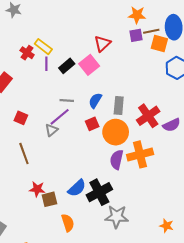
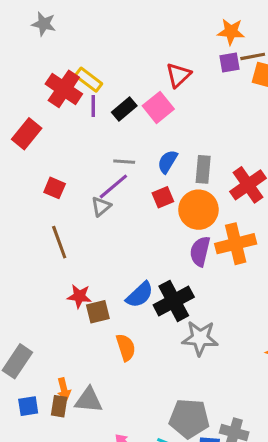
red cross: (27, 53) -> (64, 89), size x1.6

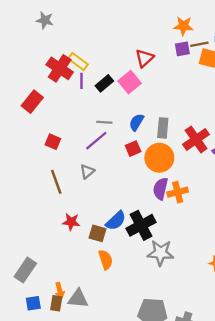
gray triangle: (101, 207) -> (87, 171), moved
orange cross: (236, 244) -> (178, 192), moved, size x0.7
brown square: (98, 312) -> (97, 233), moved, turned 30

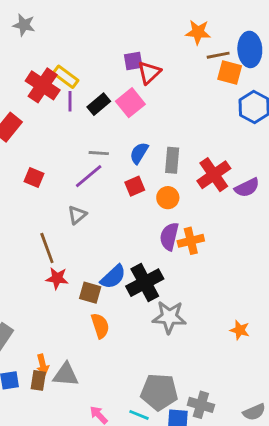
purple square: (182, 49) -> (133, 61), moved
orange circle: (159, 158) -> (168, 198), size x0.6
brown line: (56, 182) -> (47, 248), moved

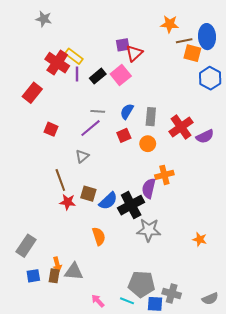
purple semicircle: (169, 237) -> (149, 188), moved
brown square: (90, 293) -> (88, 194), moved

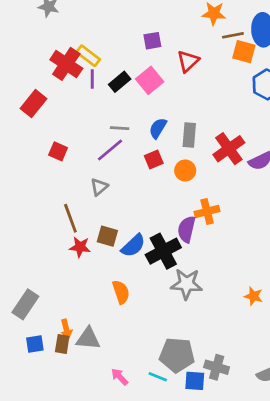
red triangle: (134, 53) -> (188, 61), moved

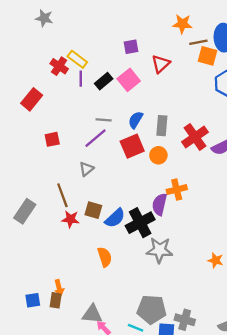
red cross: (66, 64) -> (59, 66), size x0.7
red square: (58, 151) -> (52, 139), turned -35
red square: (154, 160) -> (132, 146), size x1.5
gray rectangle: (25, 304) -> (25, 211), moved
gray triangle: (88, 339) -> (92, 314), moved

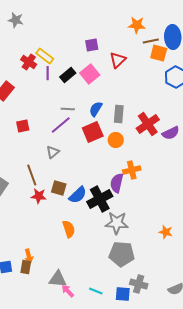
gray pentagon: (152, 309) -> (122, 254), moved

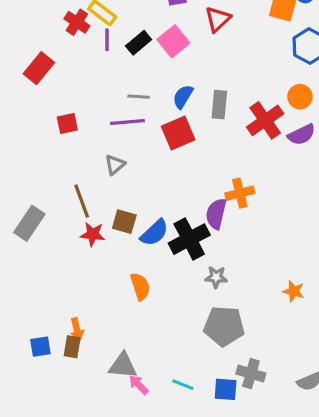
purple line: (61, 125) -> (127, 122), turned 35
orange circle: (116, 140) -> (300, 97), moved
gray star: (117, 223) -> (216, 277), size x0.6

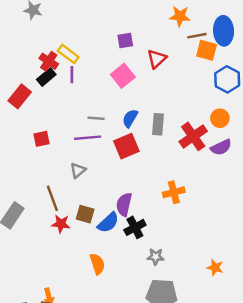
black rectangle: (139, 43) -> (46, 77), moved
purple semicircle: (216, 214) -> (124, 204), moved
black cross: (189, 239) -> (135, 227), size x0.7

